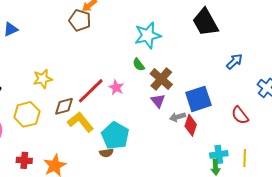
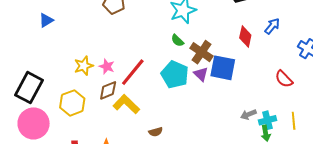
pink star: (116, 87) -> (107, 66), moved
blue square: (198, 99) -> (223, 68), moved, turned 36
gray arrow: (177, 117) -> (248, 114), moved
red diamond: (191, 125) -> (245, 37), moved
cyan pentagon: (115, 136) -> (175, 75), moved

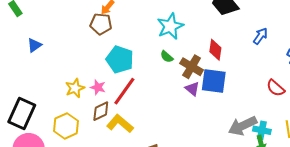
red diamond: (245, 37) -> (215, 50), moved
cyan pentagon: (175, 75) -> (120, 59), moved
gray arrow: (248, 114) -> (242, 126), size x1.8
cyan cross: (267, 120) -> (262, 130), turned 30

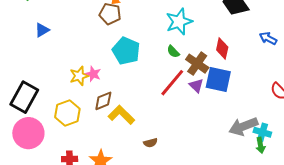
blue arrow: (260, 36) -> (268, 38), turned -102
pink star: (98, 87) -> (93, 74), moved
red line: (124, 91) -> (172, 83), moved

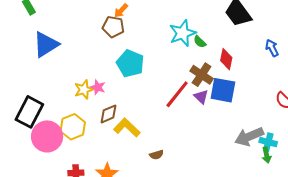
blue triangle: (42, 30) -> (46, 44), size x1.8
blue arrow: (268, 38) -> (272, 48), turned 36
green semicircle: (173, 52) -> (200, 42), moved
pink circle: (28, 133) -> (47, 136), moved

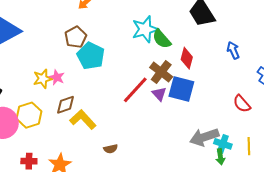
brown pentagon: (113, 27) -> (76, 37), moved, turned 30
green semicircle: (200, 42) -> (162, 39), size x1.5

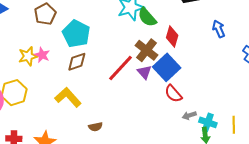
brown pentagon: (76, 37) -> (45, 14), moved
blue square: (181, 89) -> (167, 67), turned 32
red semicircle: (242, 104) -> (173, 94), moved
brown diamond: (66, 105) -> (77, 62), moved
gray arrow: (204, 137) -> (189, 115), size x0.5

